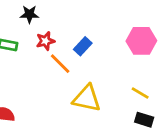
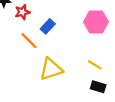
red star: (45, 41) -> (22, 12), moved
yellow triangle: (87, 98) -> (51, 69), turned -30

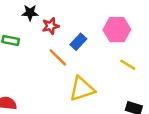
pink hexagon: (96, 22) -> (117, 30), moved
yellow line: (95, 65) -> (128, 65), moved

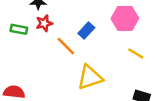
red star: (51, 26) -> (44, 23), moved

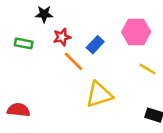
red star: (44, 23) -> (62, 37), moved

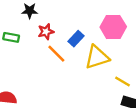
yellow line: (148, 69) -> (122, 81), moved
yellow triangle: (99, 95) -> (97, 57), moved

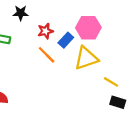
pink hexagon: (113, 27) -> (88, 28), moved
red star: (46, 32) -> (45, 31), moved

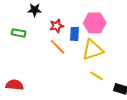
blue rectangle: (66, 40) -> (75, 34), turned -40
yellow line: (111, 82) -> (97, 76), moved

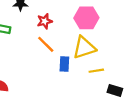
blue rectangle: (75, 34) -> (64, 64), moved
yellow line: (97, 76) -> (96, 71), moved, turned -40

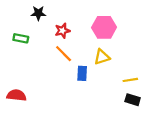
yellow triangle: (84, 48) -> (102, 57), size x0.7
yellow line: (96, 71) -> (130, 80), moved

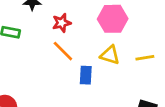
yellow triangle: (102, 57) -> (110, 55), turned 35
yellow line: (130, 80) -> (145, 58), moved

